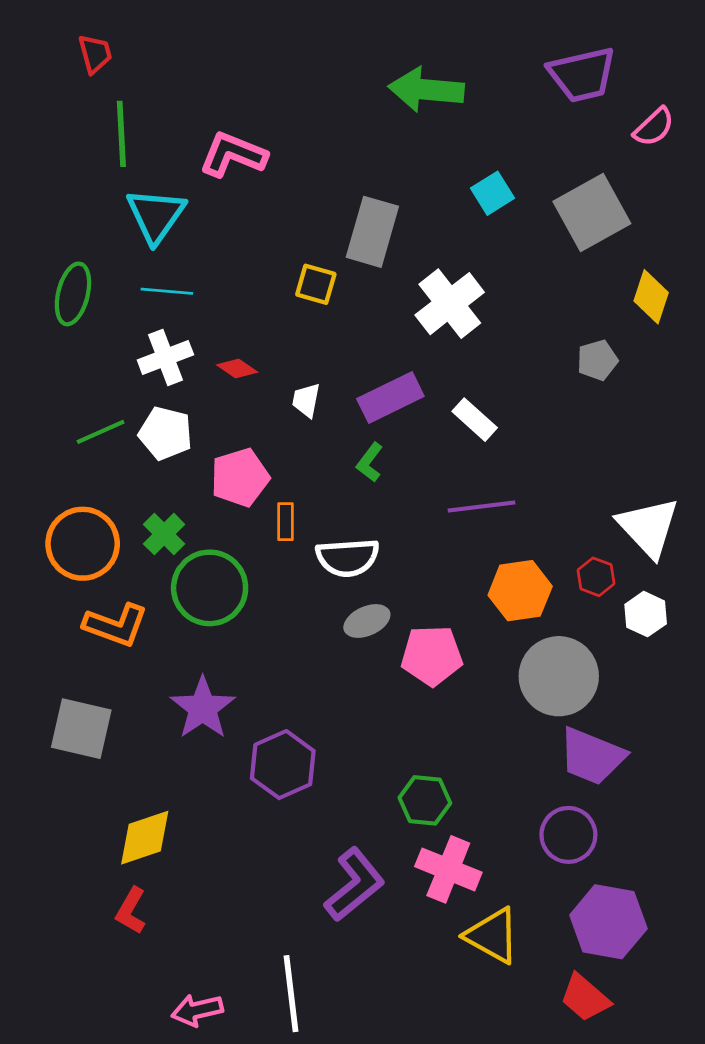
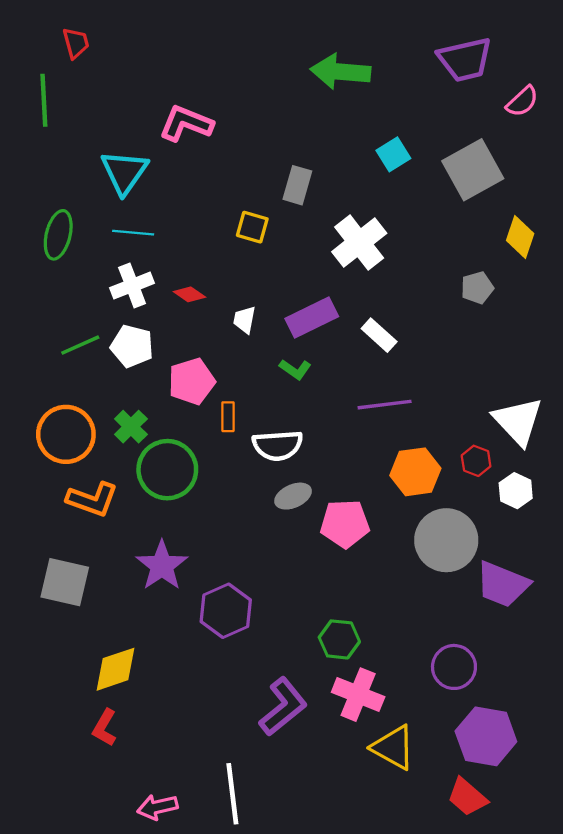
green line: (121, 134) -> (44, 100), moved
gray rectangle: (372, 232) -> (297, 185), size x0.7
green L-shape: (370, 462) -> (295, 369), turned -92
purple trapezoid: (592, 756) -> (502, 584), moved

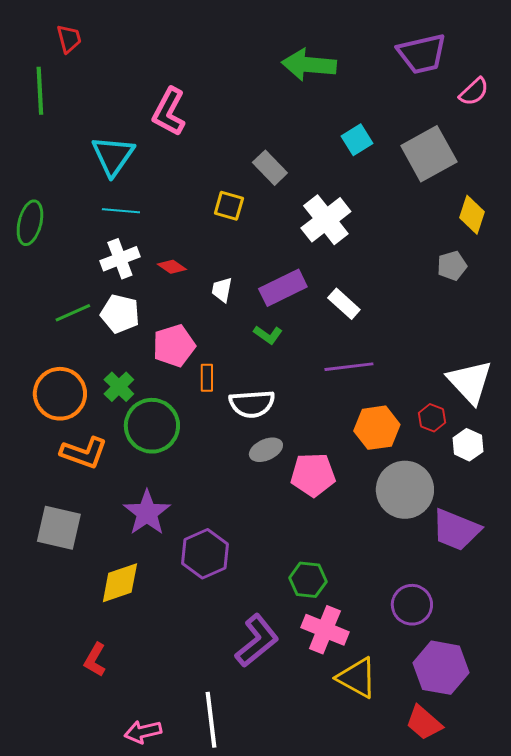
pink L-shape: (186, 123) -> (169, 112), turned -84
gray rectangle: (297, 185) -> (270, 168), turned -60
green ellipse: (58, 235) -> (30, 223), moved
gray pentagon: (477, 288) -> (452, 266), moved
yellow diamond: (116, 669) -> (120, 583), moved

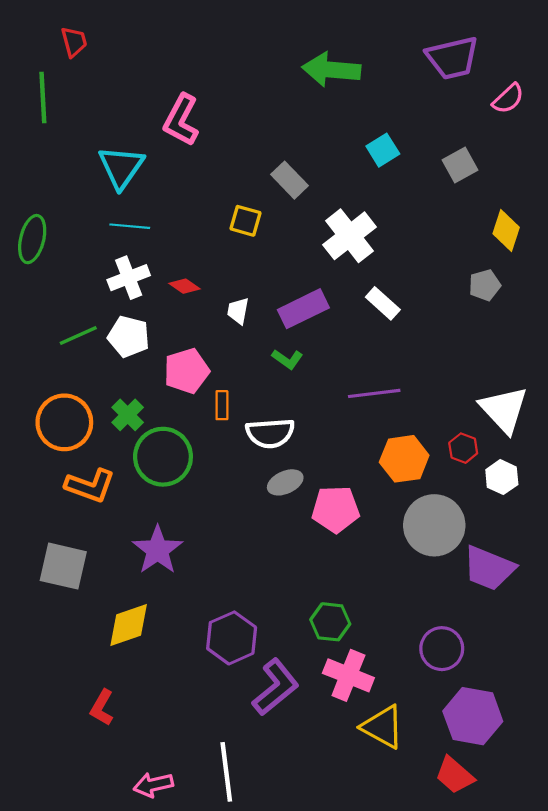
gray square: (429, 154) -> (460, 165), size x0.6
white rectangle: (344, 304) -> (383, 303), moved
purple hexagon: (205, 554) -> (232, 638), moved

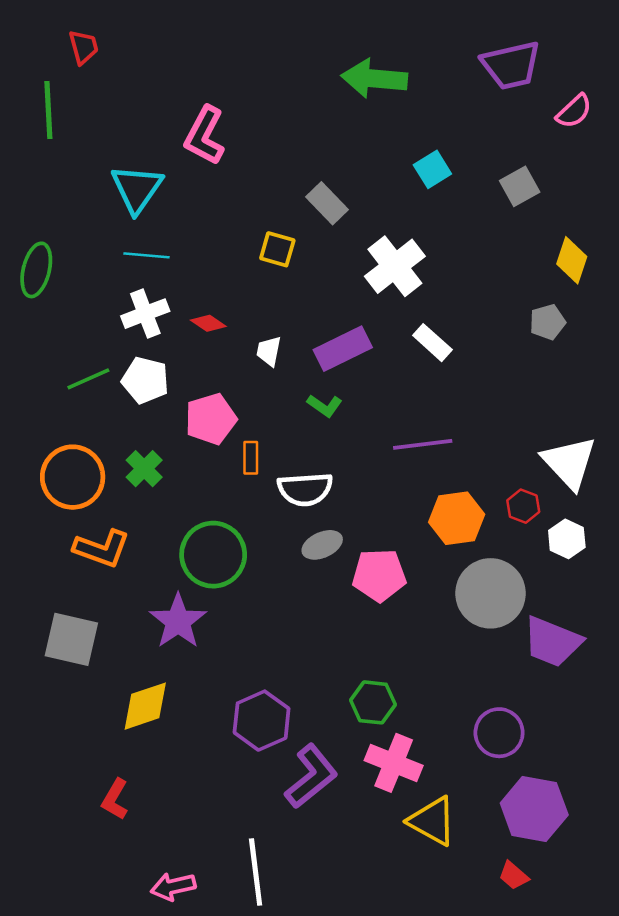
green circle: (163, 457) -> (213, 555), moved
red trapezoid: (455, 775) -> (514, 876), size x0.7

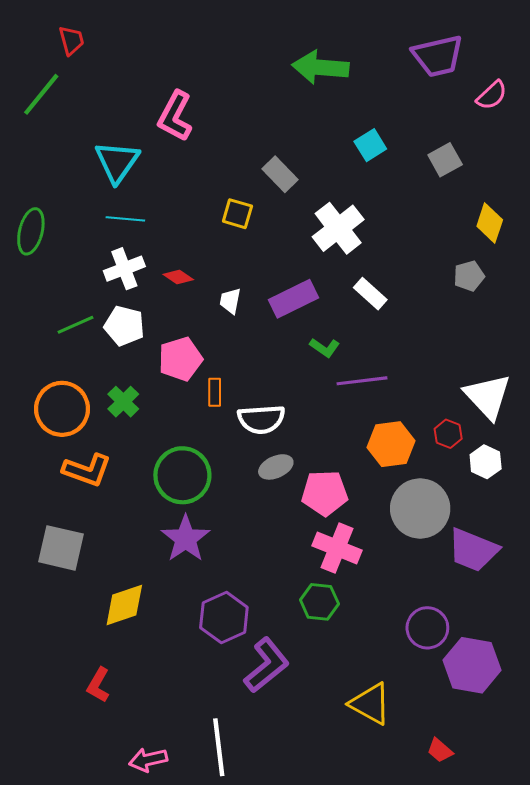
green line: (48, 110) -> (41, 94), turned 42
green L-shape: (325, 406) -> (325, 348), moved
purple star: (178, 621) -> (186, 539), moved
pink cross: (394, 763) -> (337, 548), moved
purple hexagon: (534, 809) -> (472, 665), moved

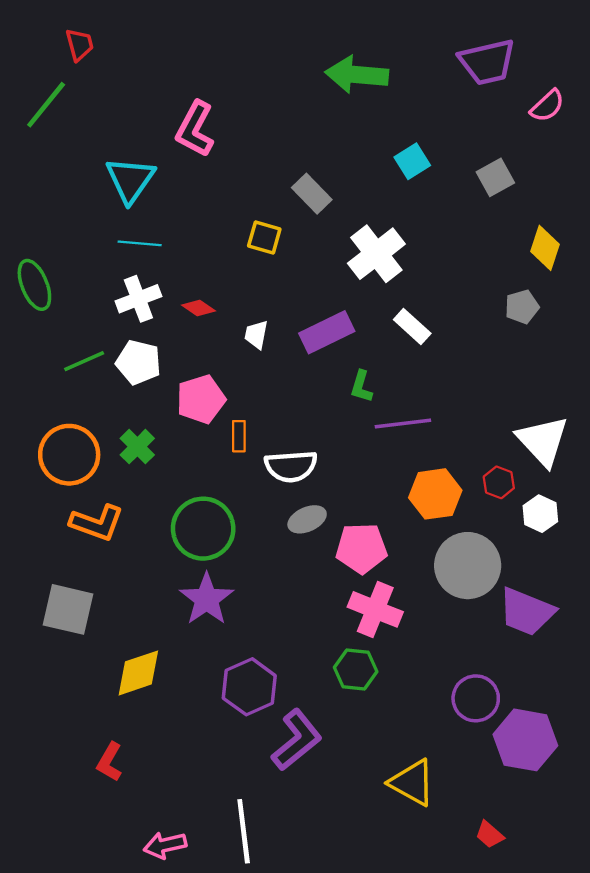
green ellipse: (31, 231) -> (34, 285), moved, turned -36
green L-shape: (325, 348) -> (361, 387), turned 72

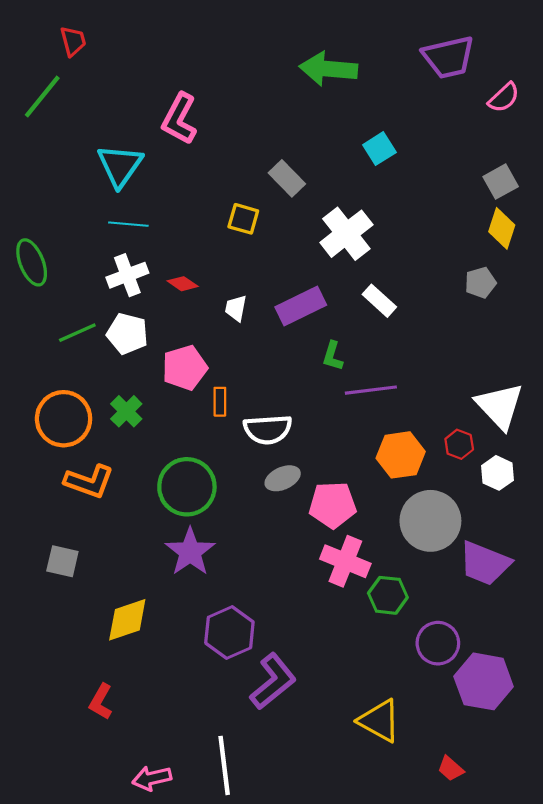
gray square: (495, 177) -> (501, 182), moved
gray square: (68, 609) -> (62, 561), size x0.7
green hexagon: (356, 670) -> (388, 595), moved

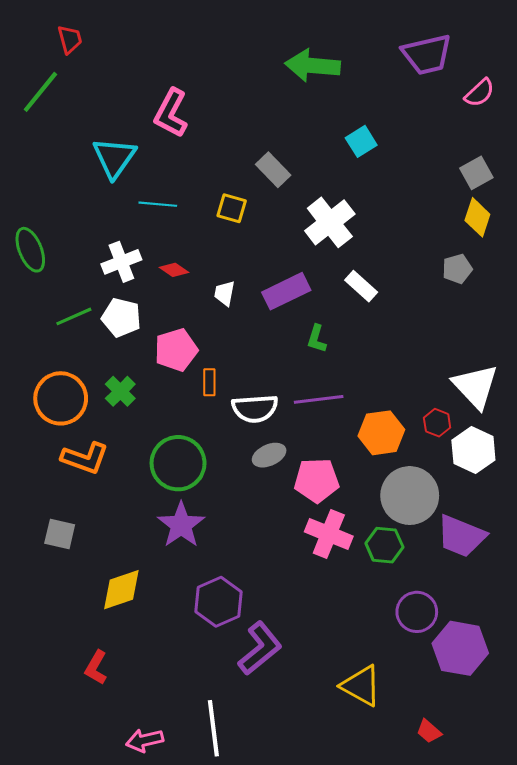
cyan line: (128, 224) -> (158, 204), moved
purple line: (371, 390) -> (319, 399), moved
white hexagon: (497, 473) -> (473, 450), size x1.4
green hexagon: (388, 595) -> (384, 545), moved

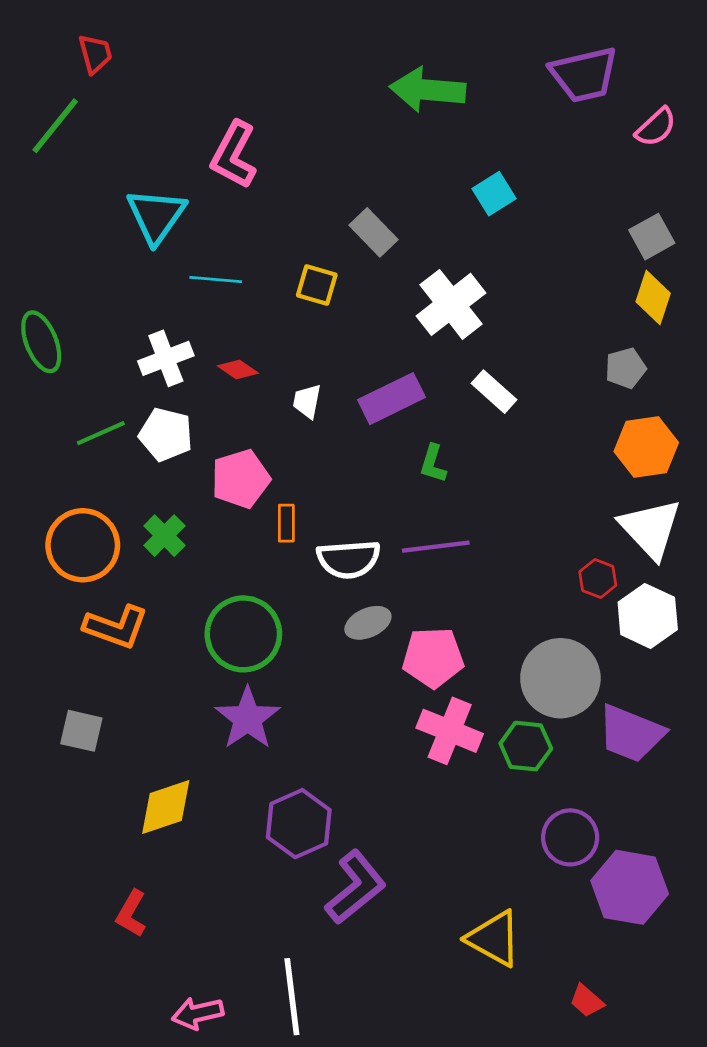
orange hexagon: (381, 433) -> (646, 447), moved

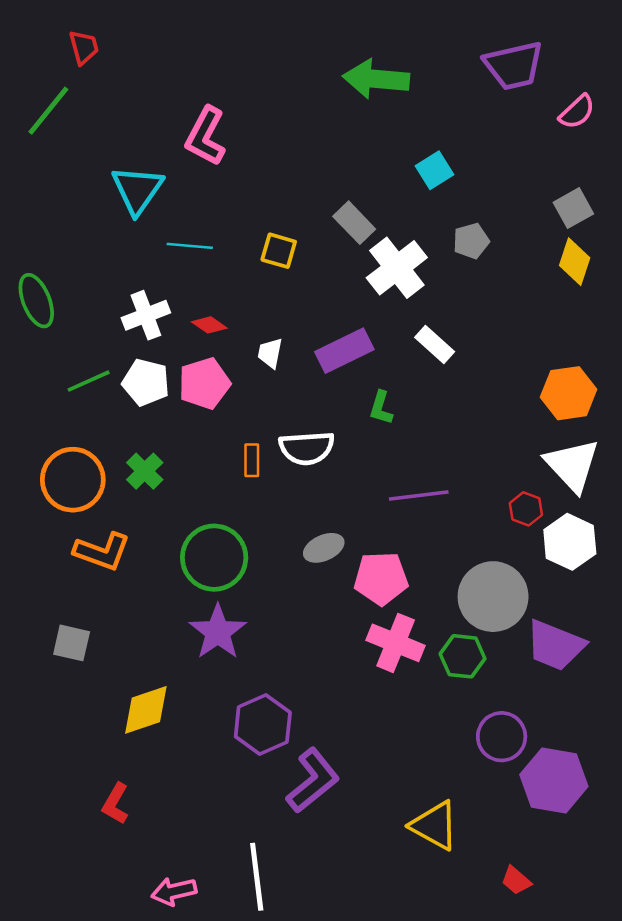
gray rectangle: (374, 232) -> (354, 223), moved
gray pentagon: (625, 368) -> (471, 241), moved
pink pentagon: (241, 479) -> (204, 383), moved
purple line: (436, 547) -> (419, 496), moved
white semicircle: (349, 559) -> (307, 448), moved

